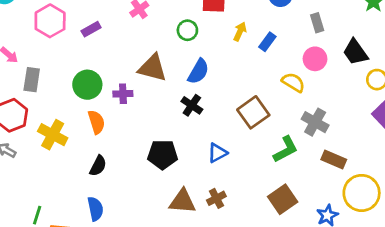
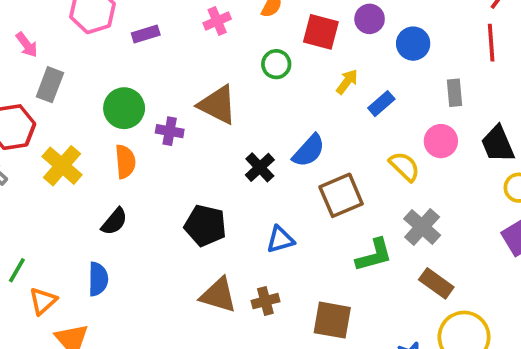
blue semicircle: (198, 71) -> (309, 151), moved
brown square: (283, 199) -> (332, 320), moved, turned 32

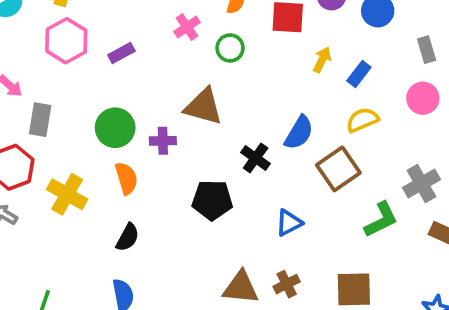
green circle: (276, 64) -> (230, 48), moved
yellow semicircle: (404, 166) -> (362, 120), moved, turned -56
black pentagon: (205, 225) -> (212, 200), moved
gray cross: (422, 227) -> (421, 184), turned 30

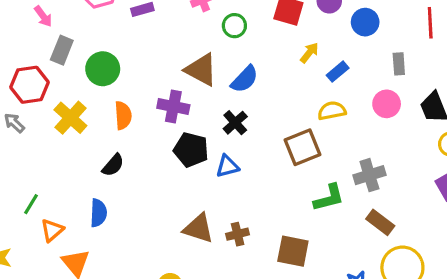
green circle: (115, 128) -> (103, 69), moved
blue semicircle: (299, 133) -> (245, 79), moved
purple cross: (163, 141) -> (173, 106), moved, size x1.4
blue triangle: (289, 223) -> (227, 166), moved

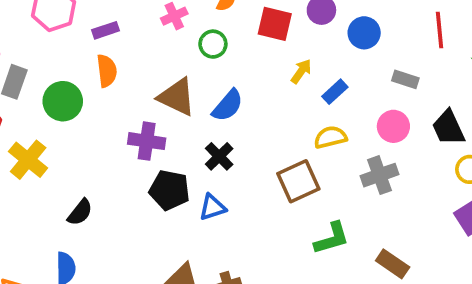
gray rectangle: (399, 64) -> (405, 79), turned -65
orange semicircle: (123, 115) -> (107, 71), moved
gray cross: (369, 175) -> (380, 175), moved

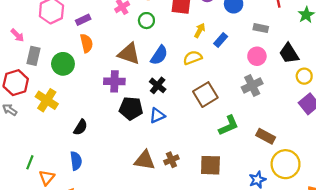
yellow semicircle: (330, 137) -> (193, 58), moved

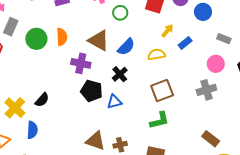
orange semicircle: (87, 43) -> (62, 37), moved
yellow cross: (47, 100) -> (15, 108), moved
green L-shape: (229, 125) -> (159, 120), moved

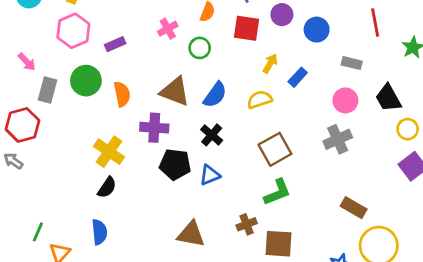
green circle: (36, 39) -> (86, 81), moved
yellow cross: (15, 108) -> (109, 152), moved
brown cross: (120, 145) -> (247, 224), moved

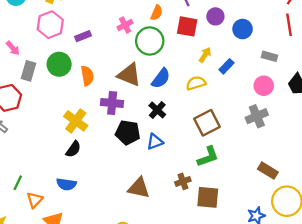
green circle: (200, 48) -> (150, 41), size x1.6
blue semicircle: (99, 232) -> (66, 184), turned 102

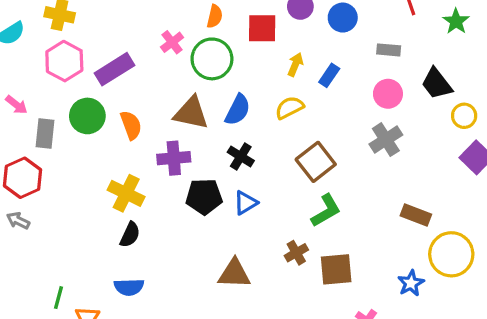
purple rectangle: (83, 36) -> (115, 69), size x1.6

